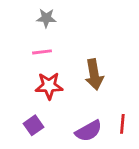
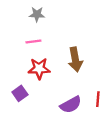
purple square: (34, 125) -> (20, 93), moved

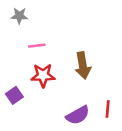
gray star: (37, 14) -> (19, 16), moved
purple square: (20, 93) -> (14, 95), moved

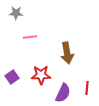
red star: (43, 75) -> (41, 75), moved
purple semicircle: (78, 115) -> (63, 93), turned -36

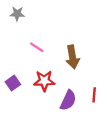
pink line: (30, 37) -> (37, 47), moved, turned 40

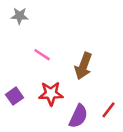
brown arrow: (72, 57) -> (83, 66), turned 30
red line: (94, 95) -> (109, 110), turned 32

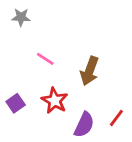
red star: (51, 94) -> (55, 101), turned 30

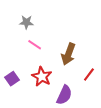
gray star: (21, 17) -> (26, 22), moved
red line: (116, 118) -> (89, 75), moved

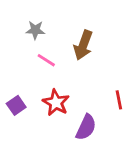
brown arrow: (68, 54) -> (83, 45), moved
red line: (89, 75) -> (119, 100), turned -48

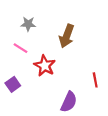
pink line: (46, 60) -> (21, 48), moved
red star: (56, 103) -> (45, 66), moved

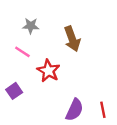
brown arrow: (67, 36) -> (72, 39), turned -40
red line: (95, 80) -> (103, 110), moved

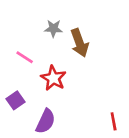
gray star: (31, 26) -> (53, 28), moved
purple semicircle: (74, 110) -> (46, 121), moved

